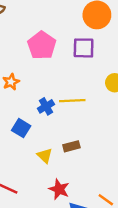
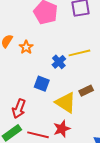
yellow triangle: (45, 156) -> (66, 103), size x1.6
red star: (59, 189) -> (62, 129), moved, turned -30

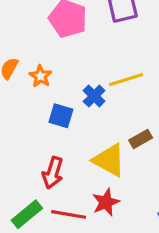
blue square: (42, 84) -> (61, 116), moved
red arrow: (19, 109) -> (53, 173), moved

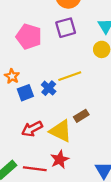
blue square: (61, 116) -> (25, 93), moved, turned -35
red arrow: (53, 173) -> (32, 129), moved, turned 48

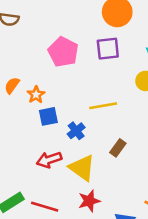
blue cross: (49, 88) -> (76, 131), moved
brown rectangle: (81, 116) -> (118, 148), moved, turned -32
red star: (60, 159) -> (89, 201), moved

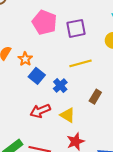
purple square: (108, 49) -> (76, 28), moved
blue square: (48, 116) -> (37, 76), turned -35
yellow triangle: (82, 168) -> (68, 115), size x0.7

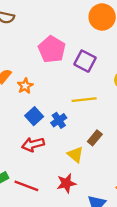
purple square: (76, 28) -> (85, 61), turned 30
blue square: (37, 76) -> (34, 116), moved
yellow triangle: (68, 115) -> (75, 155), moved

